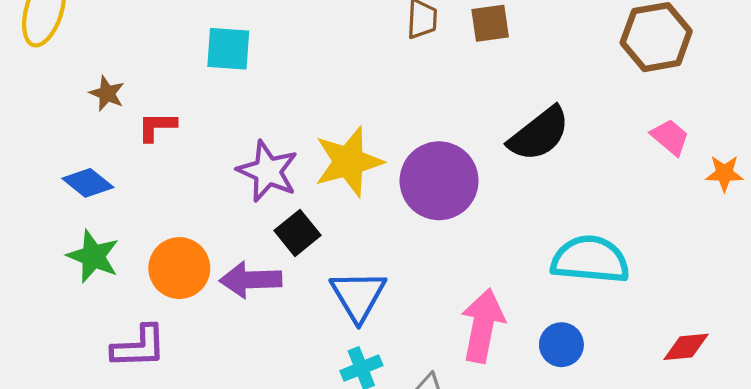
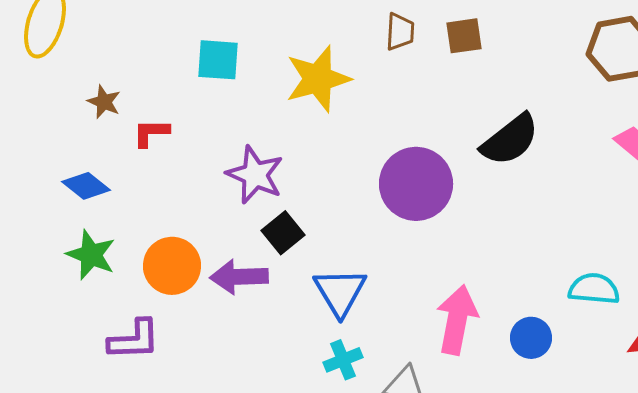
yellow star: (349, 162) -> (318, 79), moved
cyan semicircle: (590, 260) -> (594, 289), moved, size x0.7

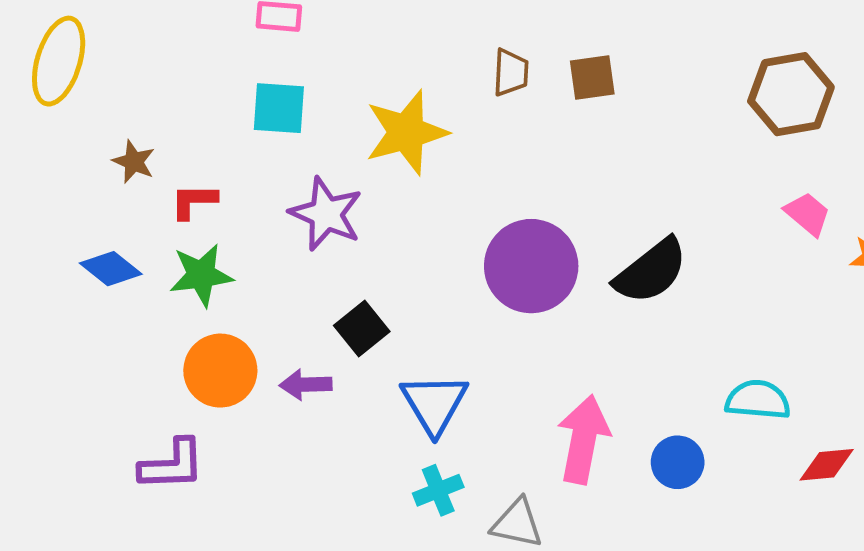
black semicircle: (510, 140) -> (651, 271), moved
purple star: (255, 175) -> (326, 214), moved
green star: (91, 255) -> (201, 275), moved, turned -30
purple arrow: (239, 277) -> (306, 385), size x0.7

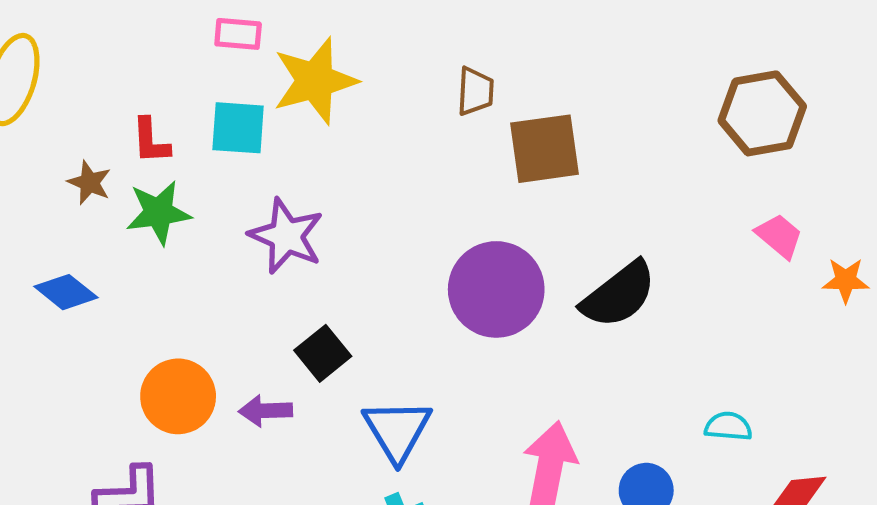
brown square: (592, 78) -> (544, 149), moved, size x1.5
yellow star: (406, 132) -> (315, 81), moved
red L-shape: (194, 201) -> (151, 141), moved, turned -93
green star: (201, 275) -> (159, 213), moved
cyan semicircle: (758, 400) -> (728, 426), size x0.7

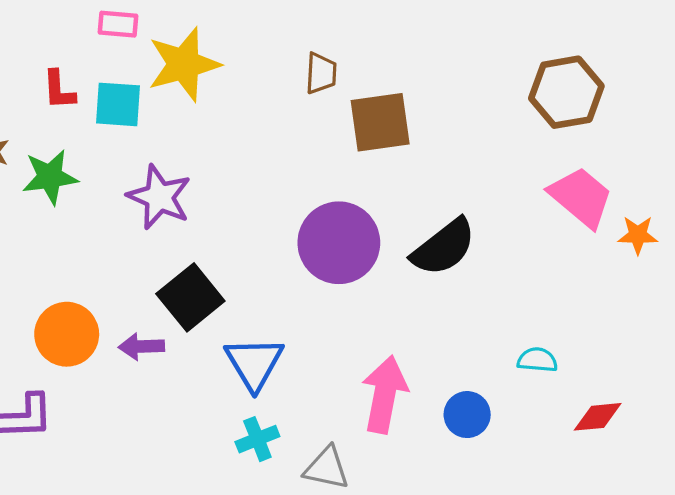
red L-shape: (151, 141) -> (59, 90), moved
pink trapezoid: (779, 236) -> (581, 197), size x1.6
black square: (323, 353) -> (190, 297), size x1.4

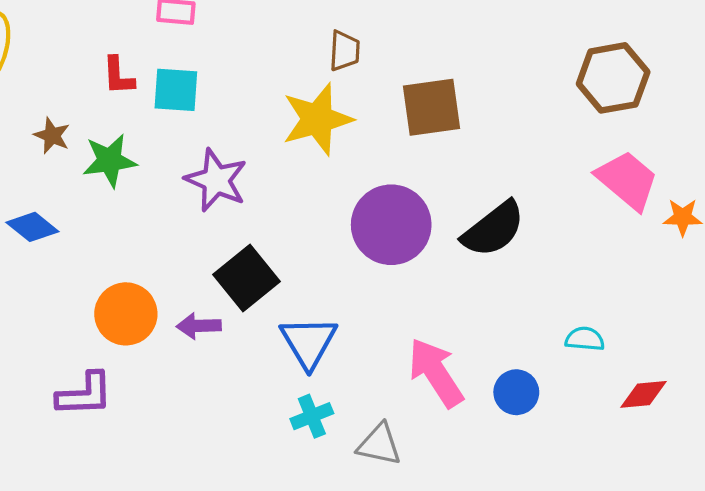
yellow star: (184, 64) -> (317, 119), moved
brown trapezoid: (321, 73) -> (344, 51), moved
pink arrow: (385, 394) -> (436, 373), turned -44

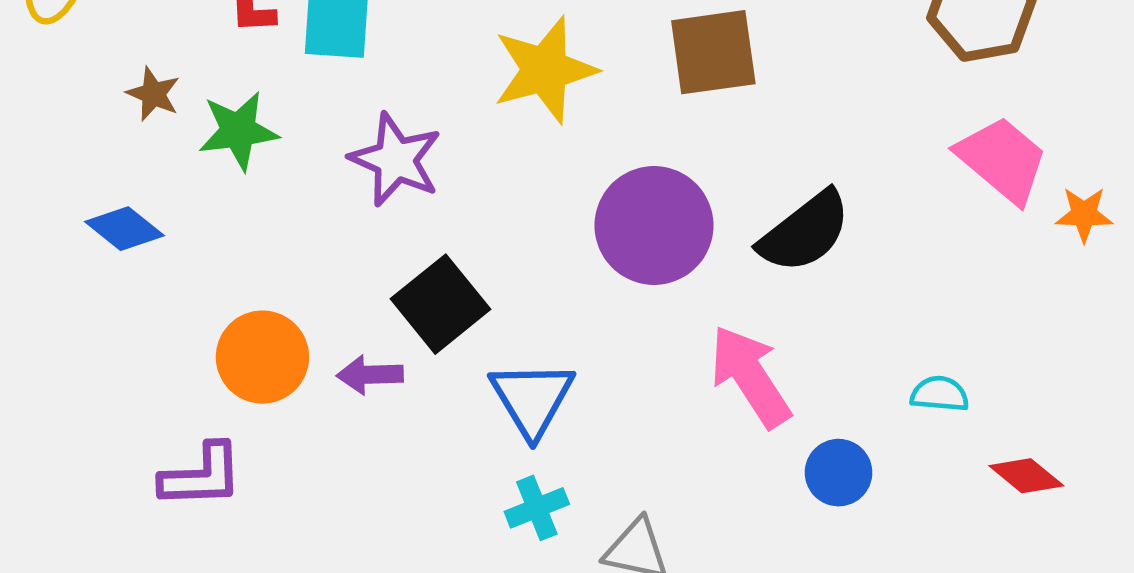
pink arrow: (436, 373) -> (750, 376), moved
red diamond: (644, 394) -> (1026, 476), turned 45

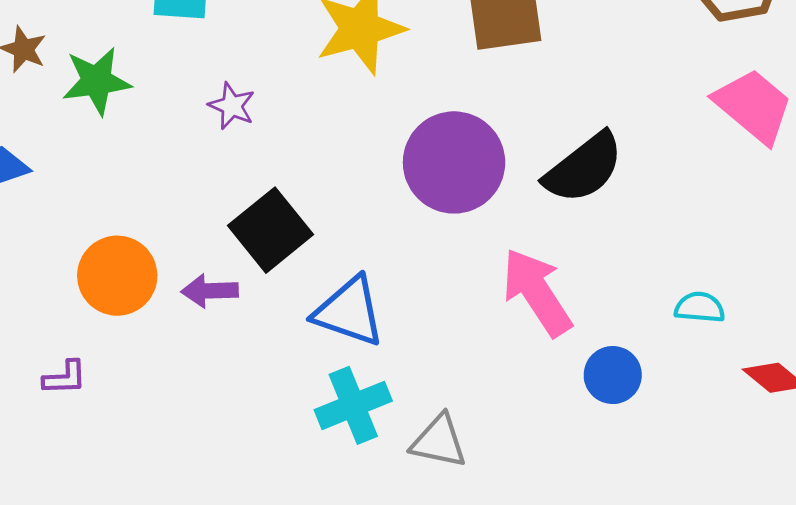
purple star: (396, 160) -> (232, 106), size x0.6
blue triangle: (532, 399) -> (349, 312), turned -40
purple L-shape: (201, 476) -> (65, 378), size x0.6
cyan cross: (537, 508) -> (353, 405), size x1.4

